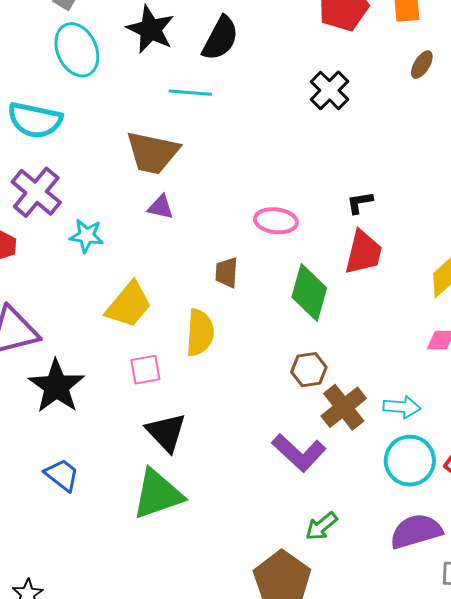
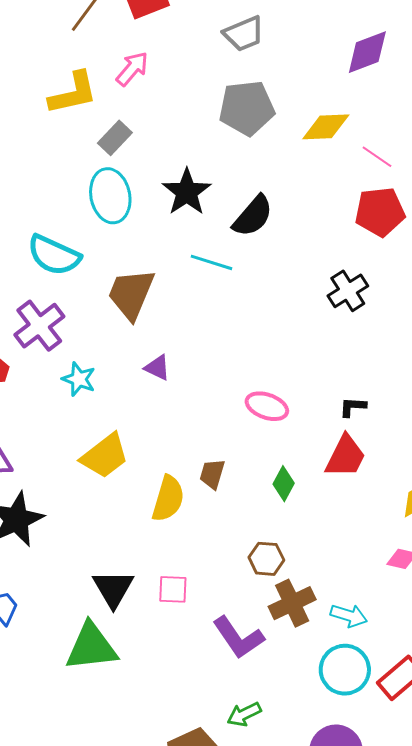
brown trapezoid: (153, 153) -> (131, 294), moved, turned 88
brown trapezoid: (227, 272) -> (212, 474), moved
green diamond: (309, 292) -> (284, 484), size x0.6
pink square: (145, 370) -> (173, 589), moved

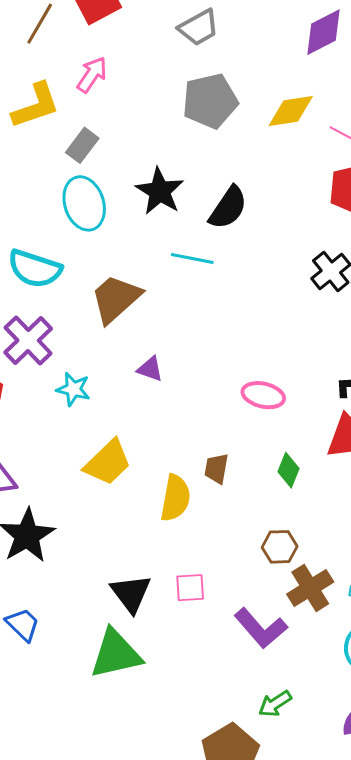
brown trapezoid: (131, 294) -> (116, 299), turned 32

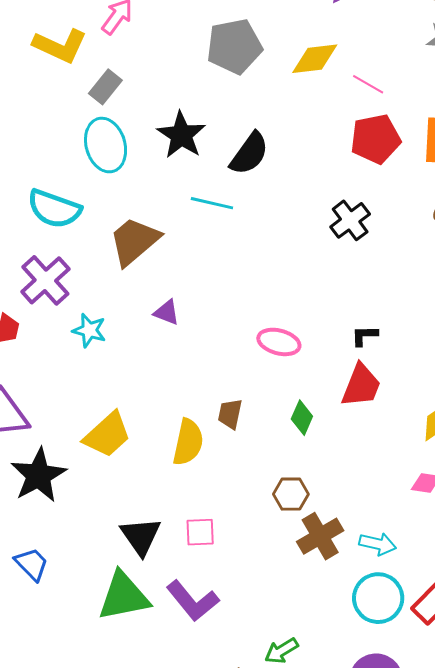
yellow L-shape: (36, 106) -> (60, 46), turned 42
yellow trapezoid: (108, 462) -> (107, 435), moved
purple L-shape: (261, 628) -> (193, 601), moved

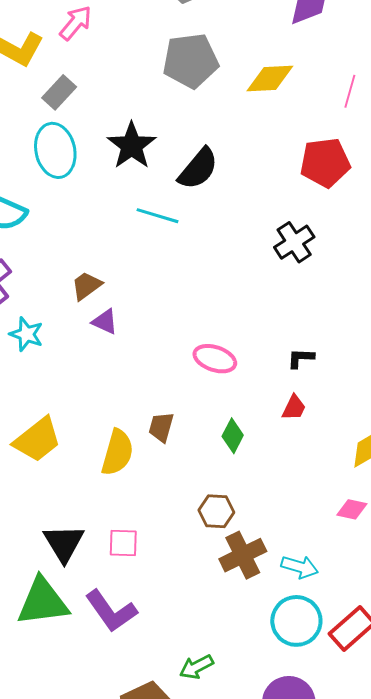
pink line: (368, 84) -> (350, 91), moved, turned 72
brown trapezoid: (134, 241) -> (86, 286), moved, size x0.6
red trapezoid: (361, 385) -> (294, 408), size x0.6

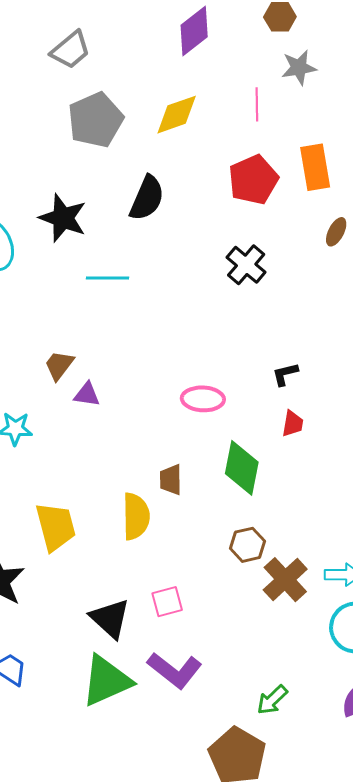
black semicircle: (198, 169) -> (147, 198), moved
green diamond: (233, 436) -> (242, 468), size x1.6
yellow trapezoid: (37, 440) -> (56, 527), turned -50

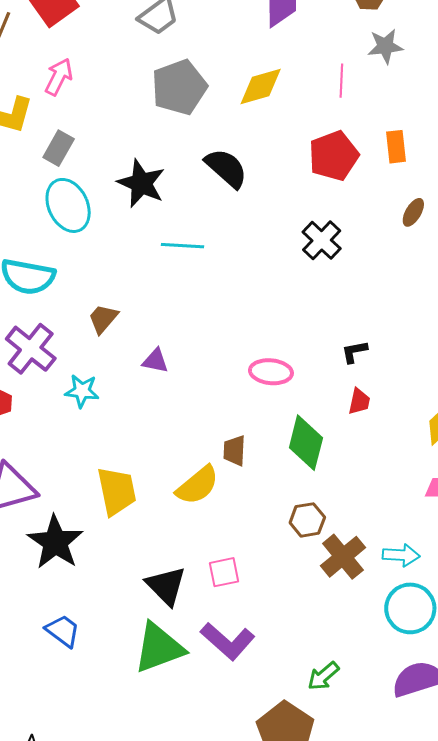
orange rectangle: (315, 167) -> (396, 147), size x0.7
black semicircle: (147, 198) -> (226, 168), turned -75
brown trapezoid: (59, 365) -> (103, 319), moved
yellow semicircle: (136, 516) -> (198, 485), turned 48

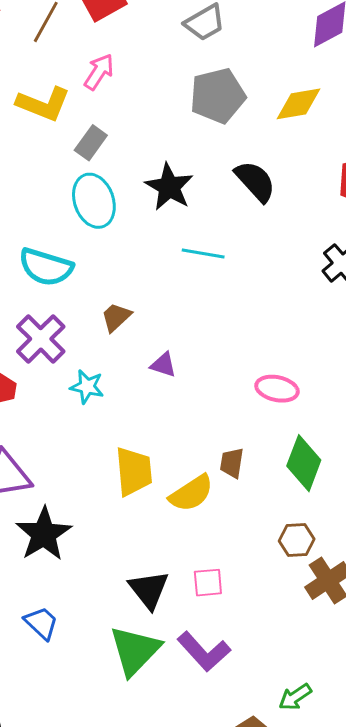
yellow trapezoid: (117, 491) -> (134, 471), moved
green triangle: (159, 648) -> (135, 650), turned -32

